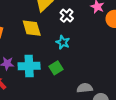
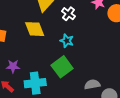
cyan cross: (29, 66) -> (35, 83), moved
green square: (56, 68) -> (62, 67), size x1.5

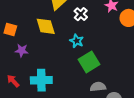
purple star: (13, 66) -> (22, 50), moved
green square: (62, 67) -> (89, 62), moved

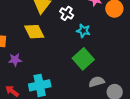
cyan star: (77, 41) -> (83, 31), moved

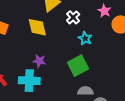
purple star: (15, 60) -> (39, 61), moved

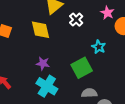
cyan star: (85, 38) -> (99, 47), moved
cyan cross: (29, 81) -> (47, 86), moved, turned 30

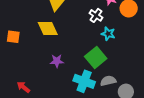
white cross: (76, 20) -> (96, 15), moved
cyan cross: (47, 86) -> (84, 81), moved

